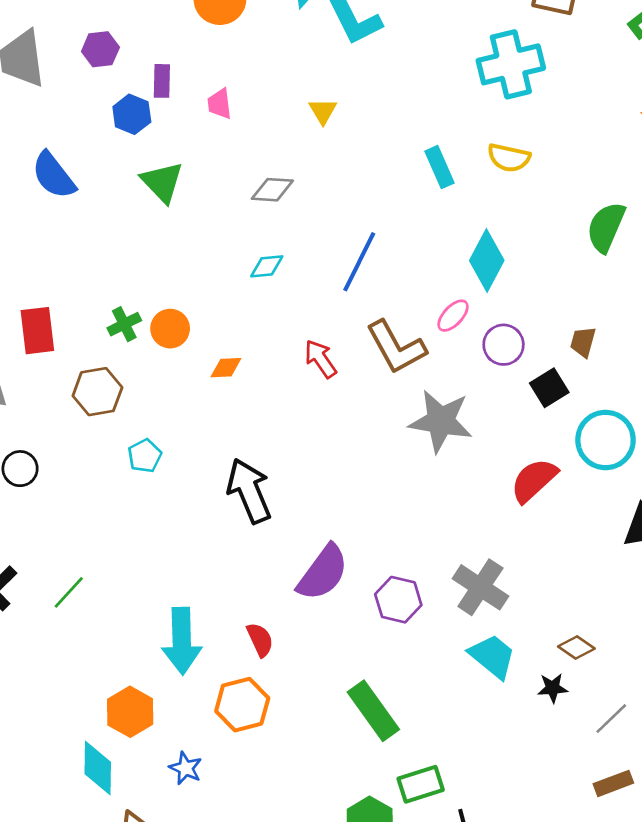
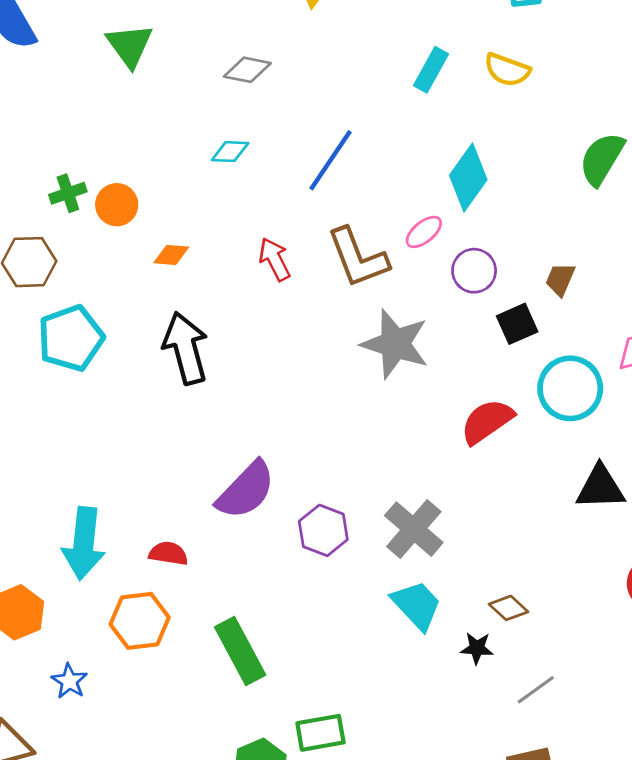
cyan rectangle: (440, 167) -> (431, 70), turned 45
cyan pentagon: (145, 456) -> (71, 338), size x1.8
black arrow: (249, 491) -> (186, 348), moved
red semicircle: (260, 640) -> (168, 553), turned -64
green rectangle: (373, 711) -> (240, 651), moved

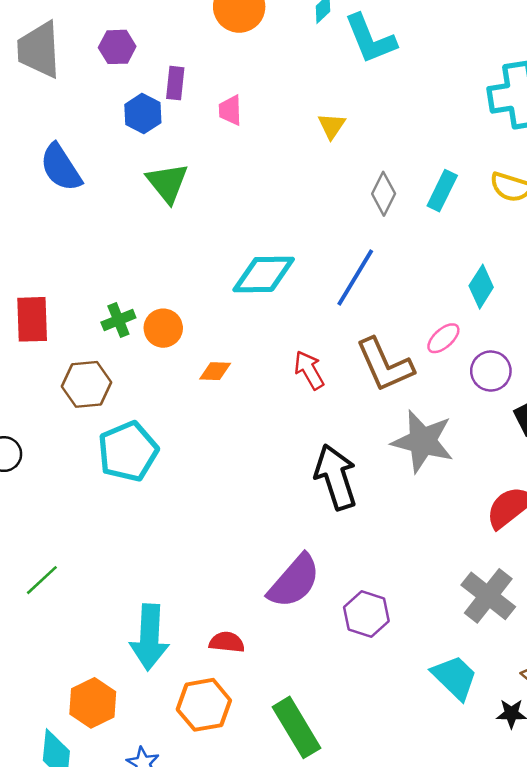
gray diamond: (247, 70) -> (384, 194), moved, turned -72
cyan diamond: (230, 152) -> (264, 274), size x1.8
cyan diamond: (468, 177) -> (481, 287), size x0.7
black arrow: (186, 348) -> (336, 477), moved
gray cross: (414, 529) -> (488, 596), moved

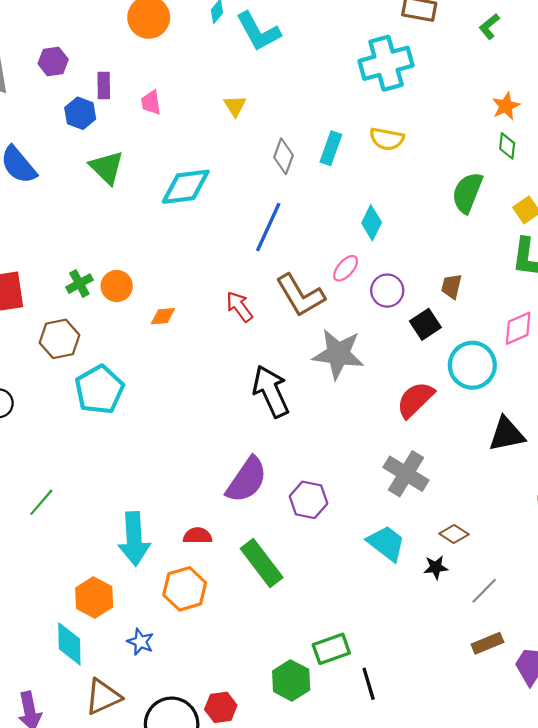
cyan diamond: (264, 274) -> (186, 187), moved
green rectangle: (297, 727) -> (262, 563), moved

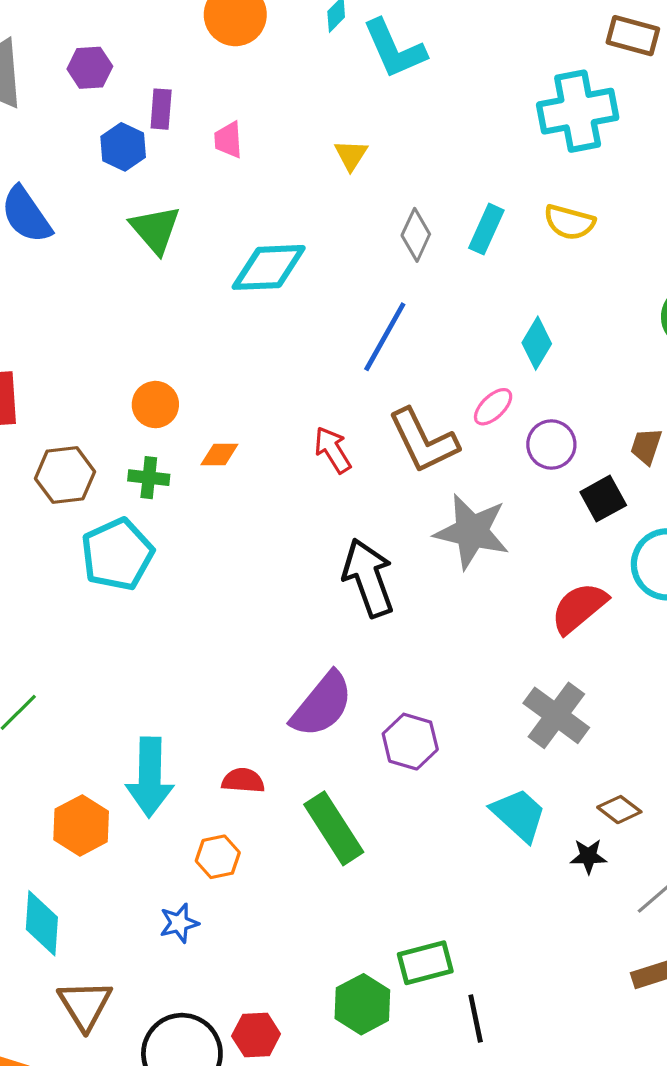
green cross: (79, 284) -> (149, 478), moved, turned 30
orange hexagon: (185, 589) -> (218, 857), size x0.7
orange hexagon: (94, 597) -> (81, 825), moved
blue star: (140, 642) -> (179, 923), moved, turned 30
brown triangle: (103, 697) -> (85, 1005), turned -42

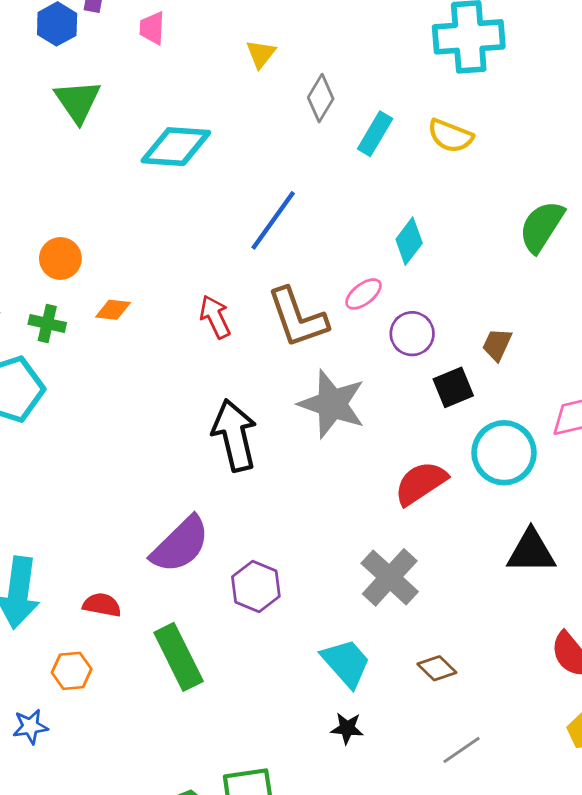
gray diamond: (416, 235) -> (321, 98), moved
black star: (588, 856) -> (347, 728), moved

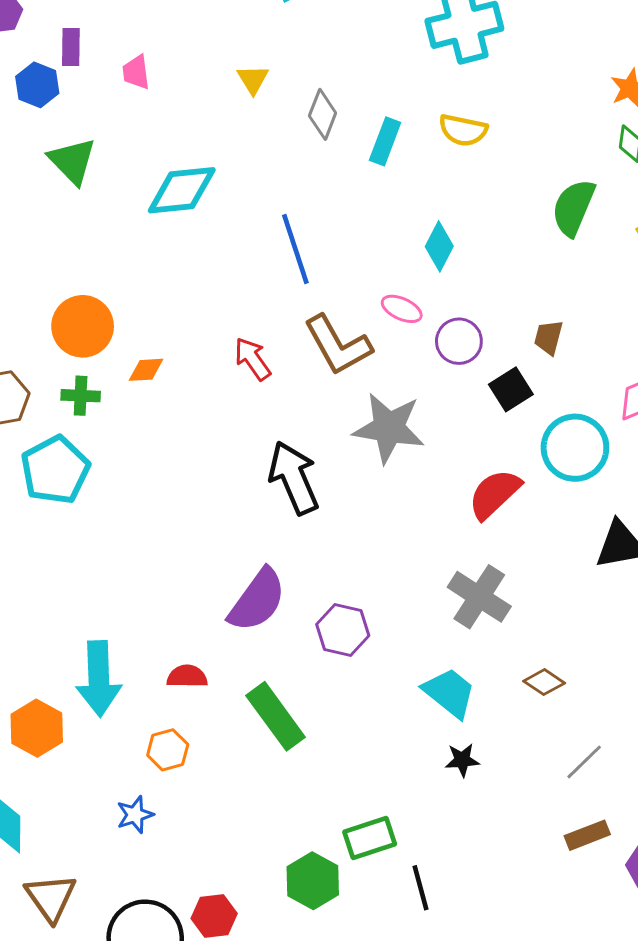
blue line: (273, 220) -> (295, 249), turned -44
orange circle: (60, 258) -> (83, 326), size x1.4
pink ellipse: (364, 294) -> (402, 309), turned 72

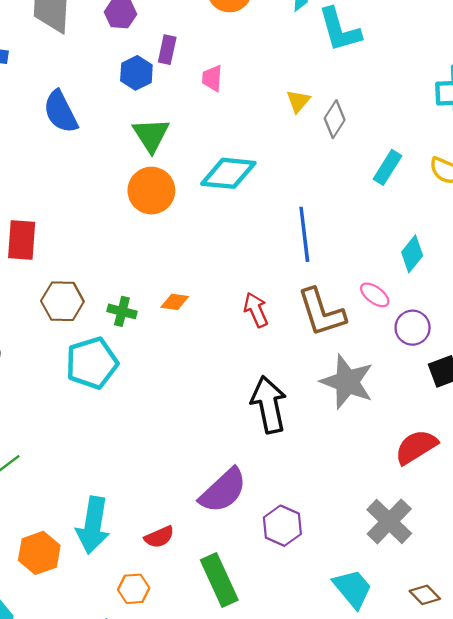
gray diamond: (323, 114) -> (335, 119), moved
orange circle: (83, 326) -> (151, 191), moved
red semicircle: (187, 676) -> (159, 537), turned 144

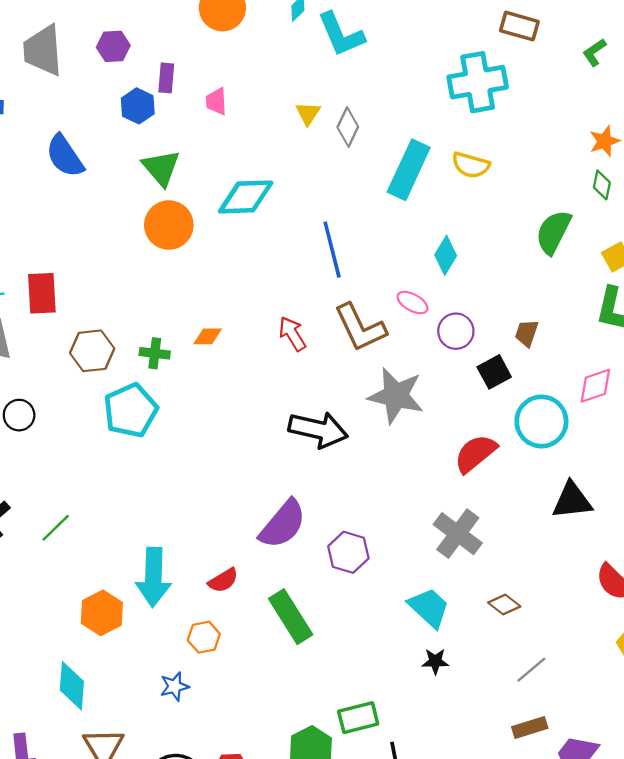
cyan rectangle: (387, 167) -> (409, 170), size x1.6
black arrow: (269, 405) -> (318, 430), turned 122

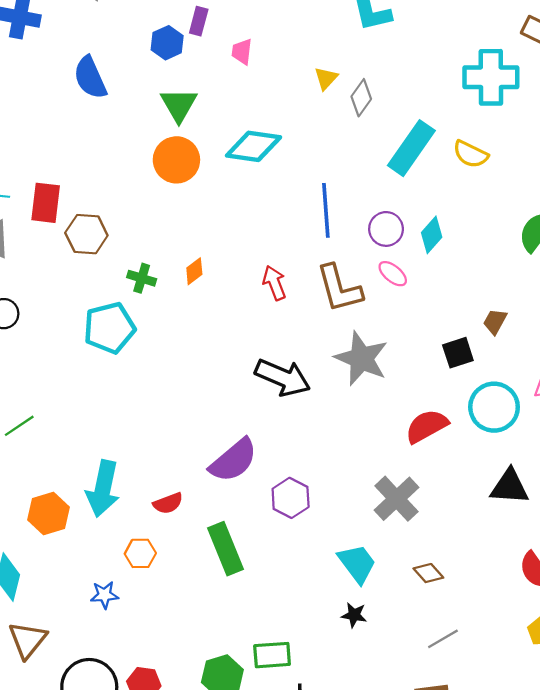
purple circle: (456, 331) -> (386, 229), moved
orange diamond: (208, 336) -> (194, 271), turned -48
brown hexagon: (92, 351) -> (86, 234), moved

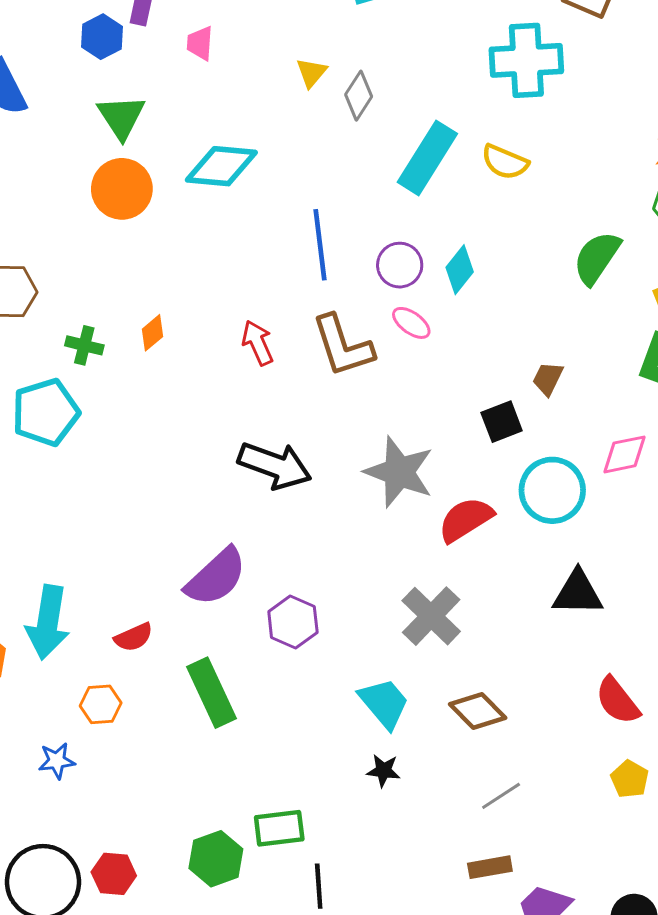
gray star: (361, 358) -> (399, 472), moved
brown diamond: (428, 573) -> (478, 711), size x1.4

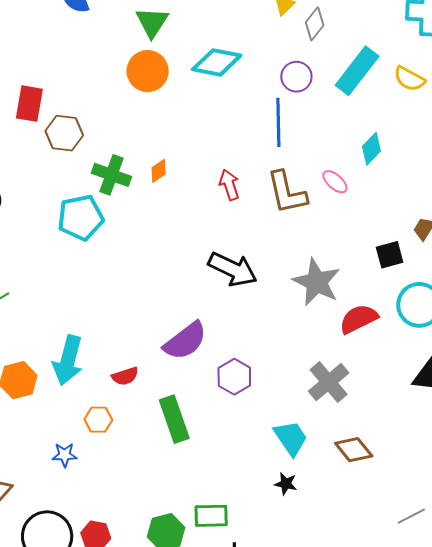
purple circle: (400, 265) -> (296, 77), moved
green cross: (84, 345) -> (111, 175), size x1.5
gray line: (501, 796) -> (411, 516), moved

